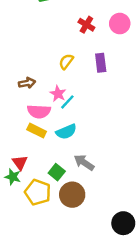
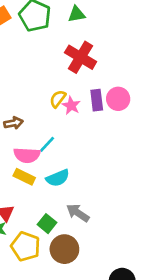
pink circle: (120, 24) -> (118, 99), moved
red cross: (86, 25) -> (81, 57), size x1.6
pink star: (58, 94) -> (71, 106), moved
cyan line: (67, 102) -> (47, 144), moved

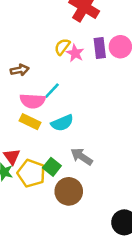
yellow pentagon: (26, 246) -> (31, 173), moved

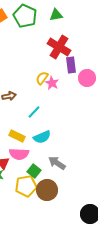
purple rectangle: (100, 48) -> (71, 65), moved
pink semicircle: (33, 101) -> (19, 154), moved
yellow pentagon: (31, 173) -> (26, 186), moved, turned -30

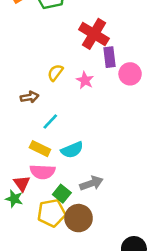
yellow semicircle: (42, 78) -> (55, 73), moved
cyan line: (34, 112) -> (50, 122), moved
gray arrow: (57, 163) -> (91, 183), turned 126

